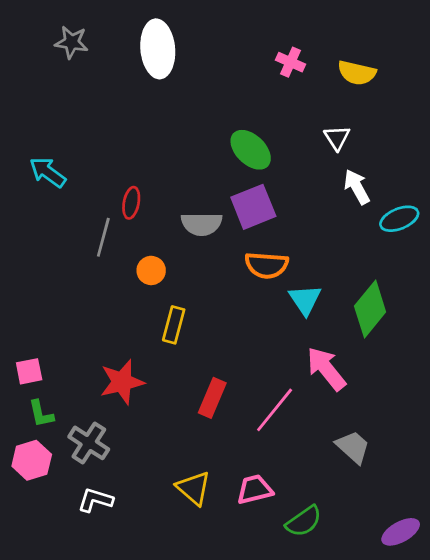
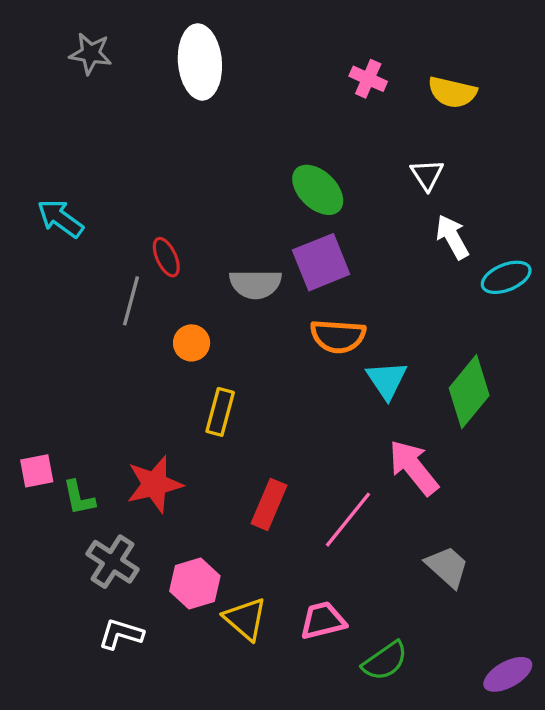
red ellipse: (131, 203) -> (166, 257), turned -36
green L-shape: (41, 414) -> (79, 498), moved
pink hexagon: (32, 460) -> (195, 584), moved

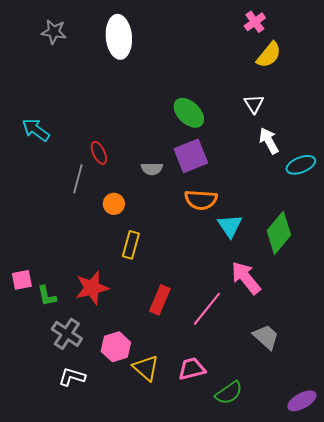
pink cross: (368, 79) -> (255, 22), moved, turned 30
yellow semicircle: (452, 92) -> (269, 55), turned -64
gray semicircle: (255, 284) -> (152, 169), size x0.7

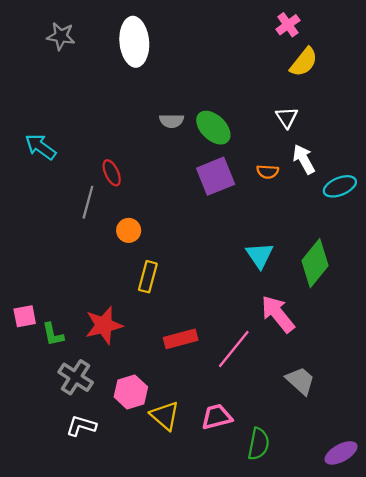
gray semicircle: (152, 169) -> (172, 121), moved
orange semicircle: (201, 200) -> (268, 172), moved, size x0.6
red rectangle: (160, 300) -> (181, 339), turned 52
green semicircle: (229, 393) -> (259, 444), turned -44

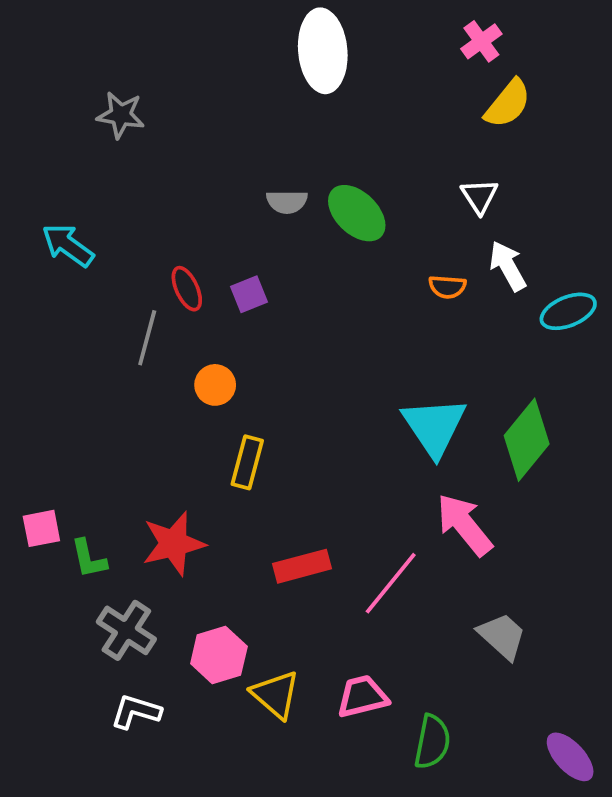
gray star: (61, 36) -> (121, 115), moved
white ellipse: (134, 42) -> (323, 51), moved
purple square: (216, 176) -> (249, 294), moved, size x0.6
cyan triangle: (260, 255) -> (434, 426), size x1.4
purple ellipse: (341, 453) -> (570, 757), turned 76

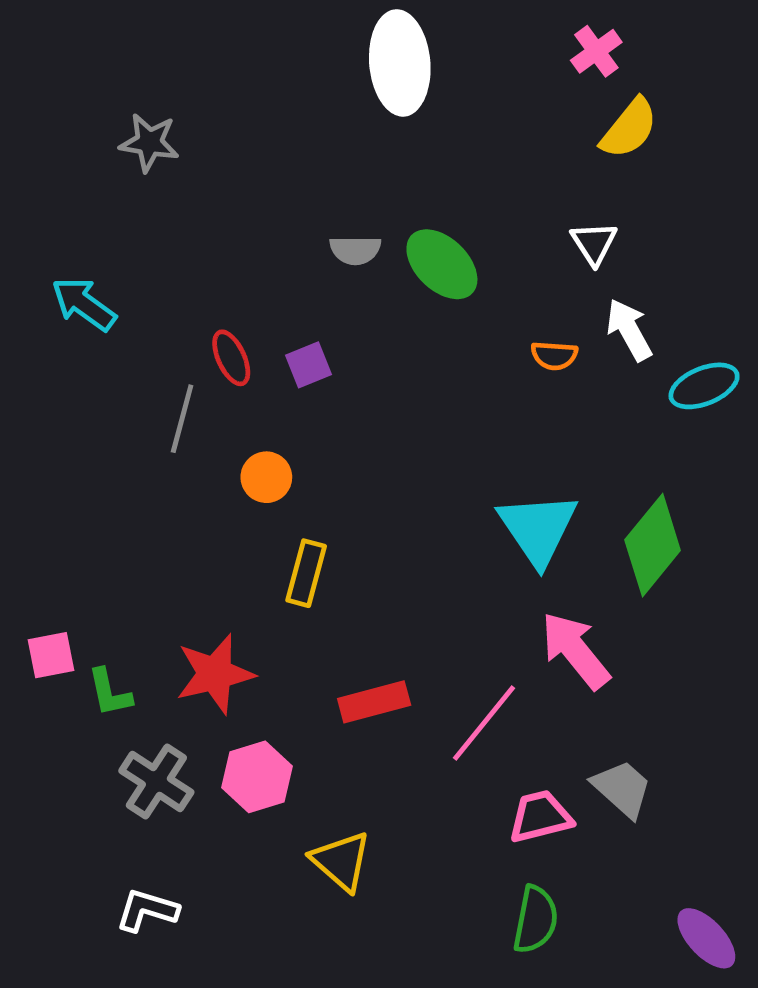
pink hexagon: (219, 655) -> (257, 777), moved
pink trapezoid: (362, 696) -> (540, 817), moved
white L-shape: (136, 712) -> (147, 910), moved

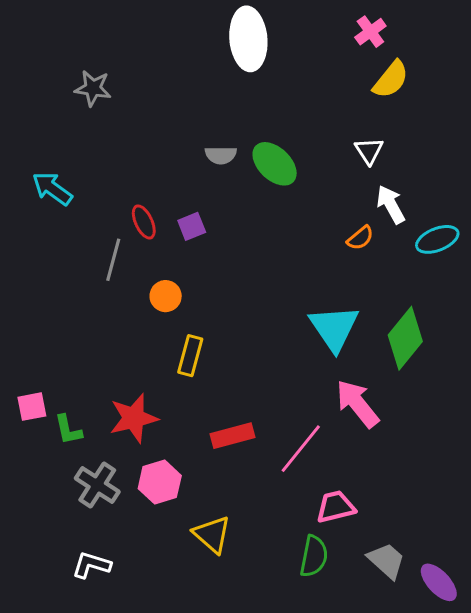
orange semicircle: (554, 356) -> (360, 238), moved, turned -44
gray trapezoid: (622, 789) -> (386, 561), moved
green semicircle: (536, 920) -> (314, 556), moved

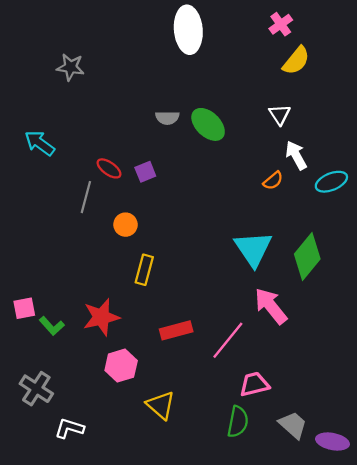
red ellipse: (144, 222) -> (109, 168), turned -30
green L-shape: (68, 430) -> (52, 326), turned -30
gray cross: (97, 485) -> (36, 389), moved
purple ellipse: (439, 582) -> (332, 442), turned -36

